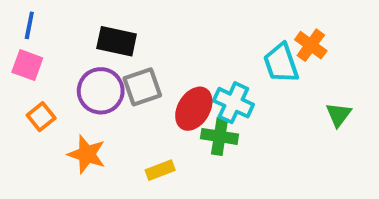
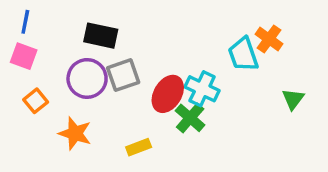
green cross: (220, 136) -> (190, 118), turned 32

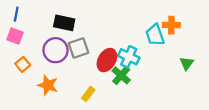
orange cross: (269, 39) -> (171, 25), turned -35
yellow rectangle: (139, 147) -> (88, 94), turned -32

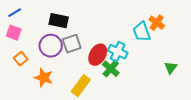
blue line: (16, 14) -> (15, 13), turned 48
orange cross: (171, 25) -> (157, 23), turned 35
green triangle: (187, 63) -> (171, 68), moved
yellow rectangle: (88, 94) -> (81, 86), size x1.5

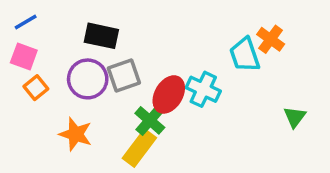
orange square: (21, 59) -> (36, 88), moved
green cross: (111, 69) -> (150, 120), moved

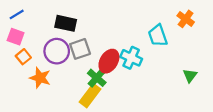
orange cross: (271, 39) -> (186, 19), moved
orange star: (76, 134) -> (40, 78), moved

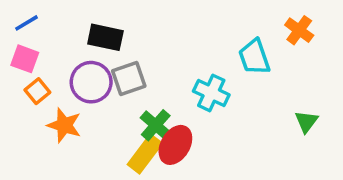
red ellipse: (109, 61) -> (175, 145), moved

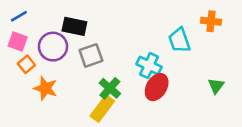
orange cross: (299, 30) -> (211, 21), turned -30
purple circle: (91, 82) -> (53, 47), moved
red ellipse: (175, 145) -> (157, 87), moved

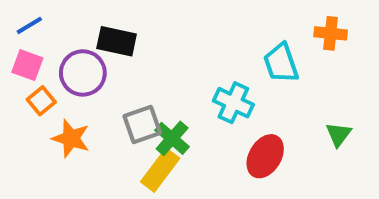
gray square: (91, 55) -> (142, 125), moved
red ellipse: (157, 87) -> (265, 156), moved

